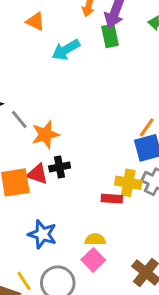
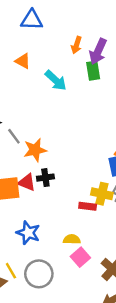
orange triangle: (35, 21) -> (23, 61), moved
cyan arrow: (66, 50) -> (56, 80), turned -110
pink square: (93, 260) -> (80, 257), moved

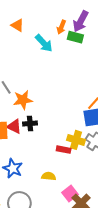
orange arrow: (76, 45) -> (61, 27), moved
green rectangle: (93, 71) -> (75, 37), turned -70
pink square: (80, 257) -> (70, 194), moved

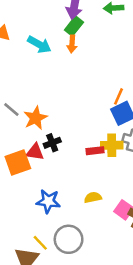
orange arrow: (61, 27) -> (72, 44), moved
green rectangle: (75, 37) -> (74, 26), turned -49
red rectangle: (64, 150) -> (95, 151), moved

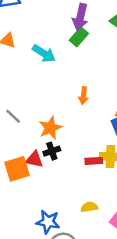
orange arrow: (72, 44) -> (83, 96), moved
orange star: (35, 118) -> (50, 128), moved
blue star: (48, 201) -> (48, 222), moved

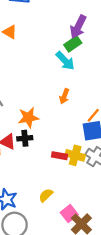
cyan arrow: (44, 53) -> (65, 61), moved
yellow semicircle: (89, 207) -> (46, 195), turned -48

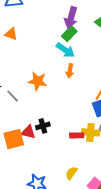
orange arrow: (64, 96) -> (70, 71), moved
orange star: (28, 118) -> (38, 81), moved, turned 30

